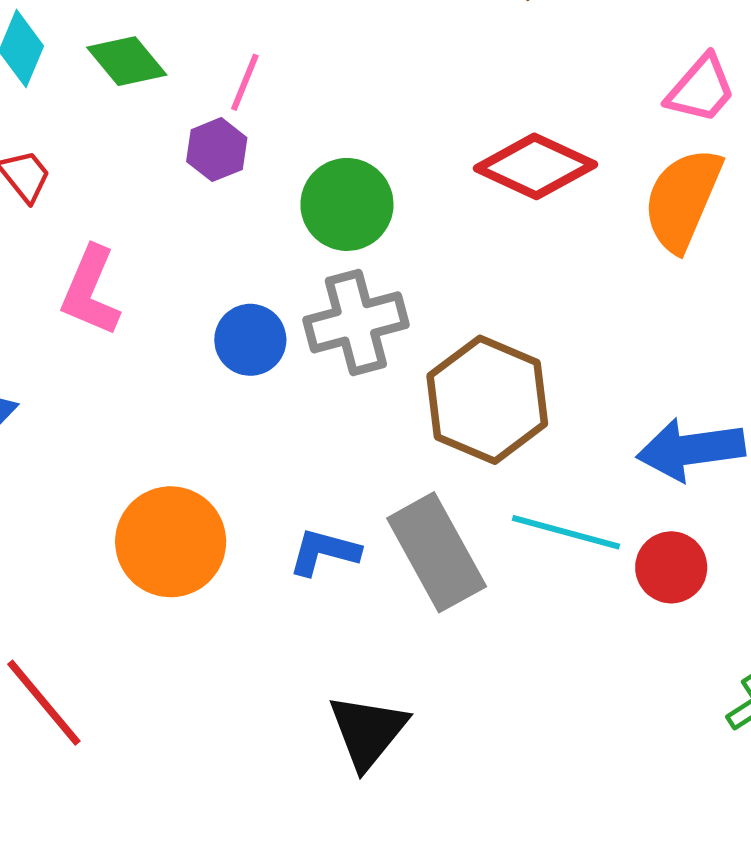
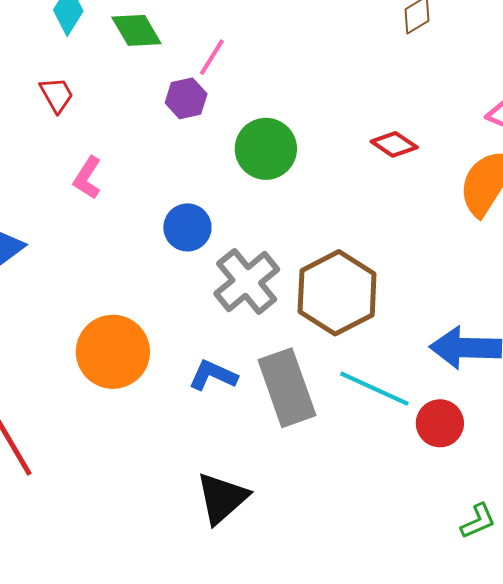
red diamond: (535, 166) -> (394, 144), size x0.6
pink L-shape: (90, 291) -> (87, 178), size x0.7
gray cross: (356, 322) -> (247, 281), moved, turned -34

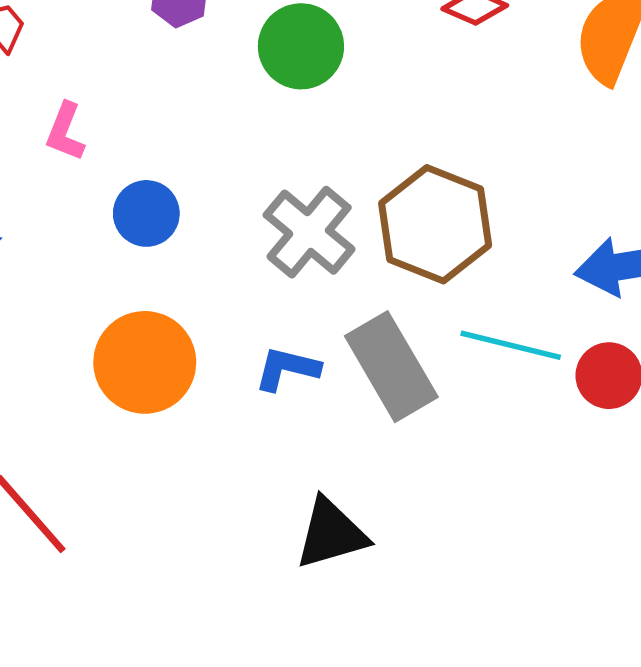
blue circle: (187, 227) -> (146, 213), moved
black triangle: (222, 498) -> (331, 534), turned 36

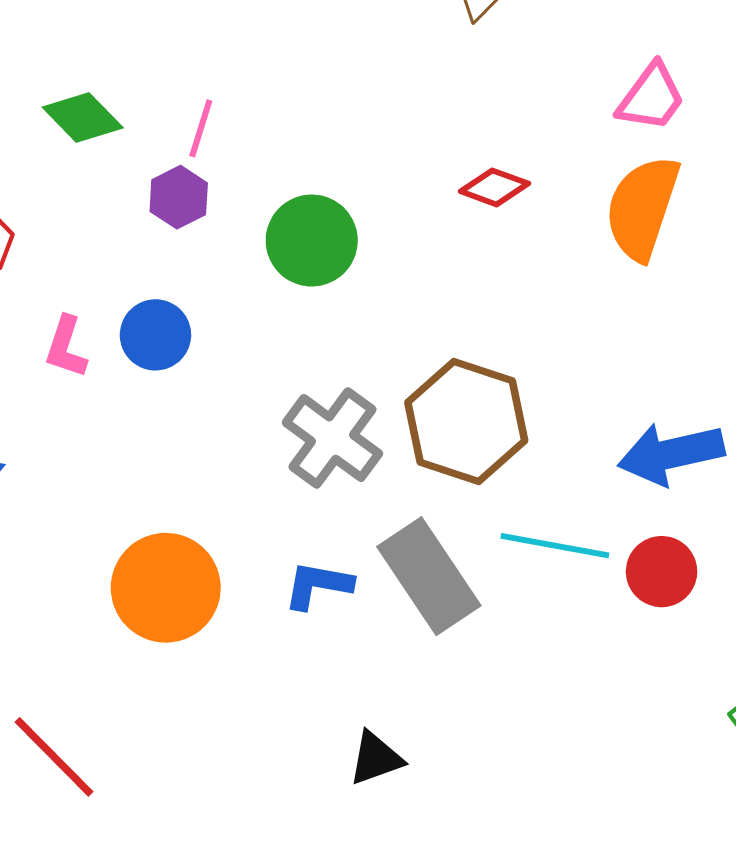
blue circle: (146, 213) -> (155, 335), moved
black triangle: (331, 534) -> (376, 758), size x0.7

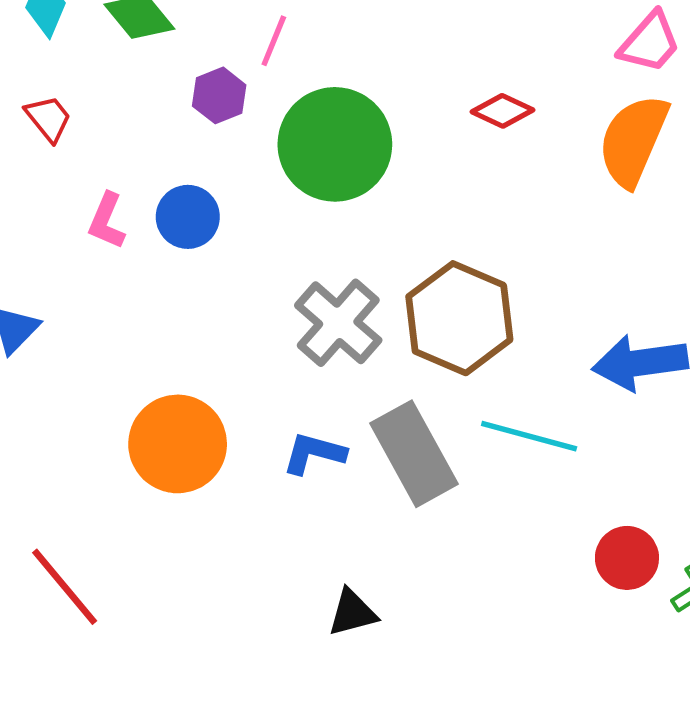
pink line: (201, 128) -> (274, 41), moved
green circle: (312, 241) -> (335, 144), size x1.4
red circle: (662, 572) -> (627, 558), moved

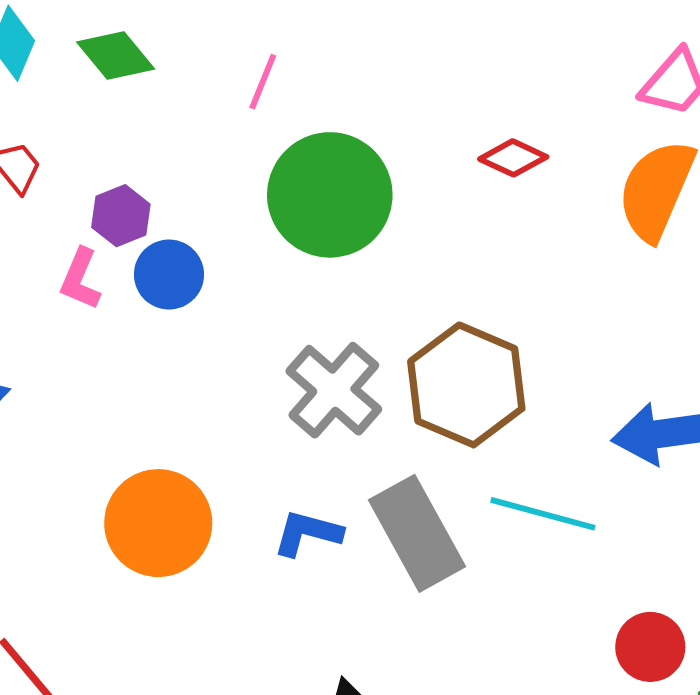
purple hexagon: (219, 95) -> (121, 216), moved

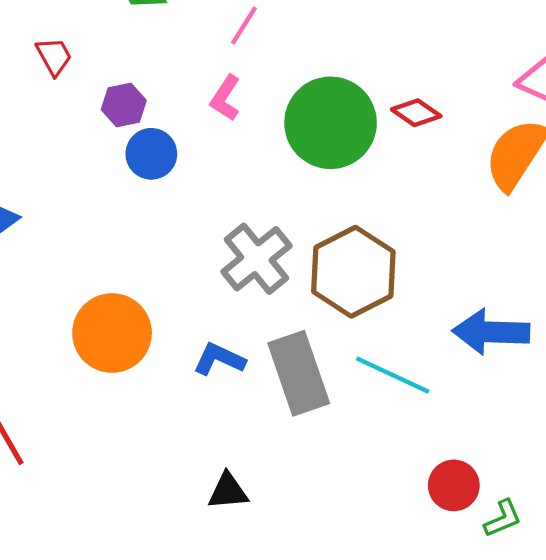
green circle: (330, 195) -> (331, 123), moved
pink L-shape: (80, 279) -> (225, 98), moved

